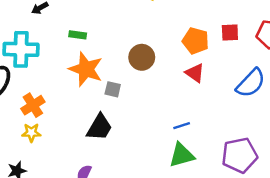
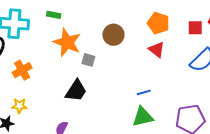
red square: (230, 33) -> (195, 28), moved
green rectangle: (78, 35) -> (54, 15), moved
yellow star: (31, 133) -> (19, 106), moved

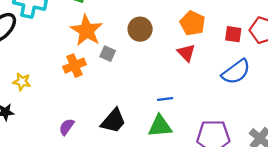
orange cross: (22, 70) -> (74, 66), moved
black trapezoid: (76, 91) -> (113, 121), moved
yellow star: (19, 106) -> (22, 82), moved

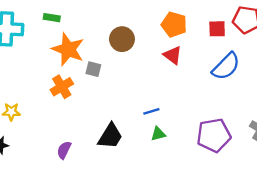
blue line: (165, 99) -> (151, 111), moved
green triangle: (160, 126) -> (158, 134), size x0.6

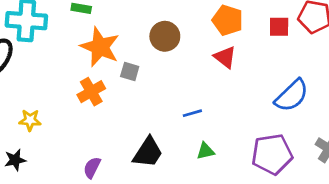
blue semicircle: (226, 66) -> (292, 96), moved
blue line: (151, 111) -> (192, 113), moved

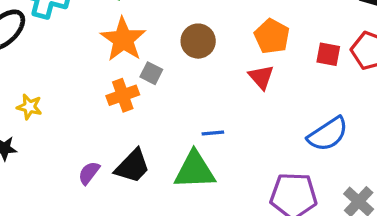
orange cross: (91, 92) -> (123, 95), moved
green triangle: (205, 151) -> (195, 170), moved, size x2.0
black trapezoid: (148, 152) -> (133, 166), moved

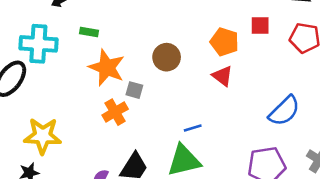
red square: (328, 54) -> (260, 25), moved
yellow star: (29, 107) -> (43, 136), size x1.8

